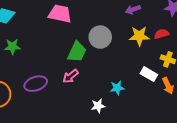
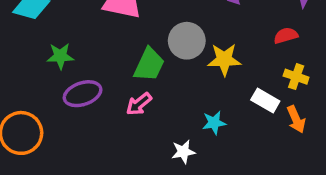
yellow star: (139, 36) -> (224, 60), moved
green star: (12, 47) -> (60, 56), moved
purple ellipse: (36, 84) -> (83, 94), moved

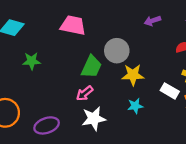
yellow star: (224, 60) -> (133, 75), moved
purple ellipse: (83, 94) -> (47, 125), moved
white star: (183, 152) -> (94, 119), moved, size x1.5

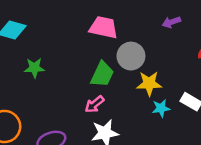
pink trapezoid: (73, 25) -> (104, 27), moved
cyan star: (135, 106) -> (161, 108), moved

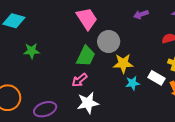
pink trapezoid: (104, 27) -> (87, 19), turned 45

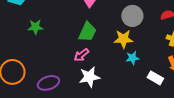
gray circle: (109, 42) -> (132, 16), moved
white rectangle: (157, 78) -> (155, 78), moved

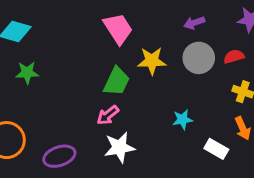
gray circle: (132, 16) -> (199, 58), moved
green star: (35, 27) -> (27, 73), moved
yellow star: (123, 39) -> (152, 61), moved

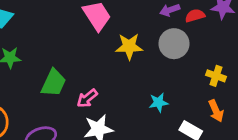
red semicircle: (234, 56) -> (195, 16), moved
green trapezoid: (117, 81) -> (53, 83), moved

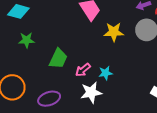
cyan star: (159, 102) -> (106, 73), moved

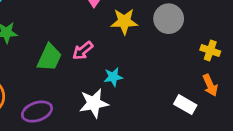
pink arrow: (83, 70) -> (83, 51), moved

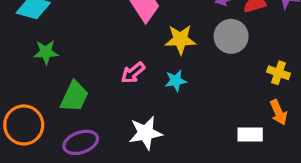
green trapezoid: (49, 57) -> (74, 96), moved
cyan star: (113, 77) -> (176, 81), moved
white rectangle: (185, 105) -> (250, 134), turned -30

